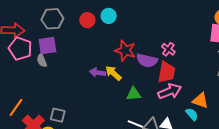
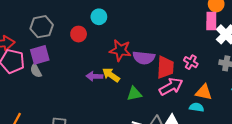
red circle: (87, 20) -> (79, 34), moved
pink cross: (168, 49) -> (191, 62), moved
cyan semicircle: (192, 114) -> (197, 107), turned -32

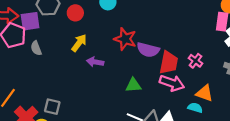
red circle: (79, 34) -> (75, 13), moved
purple square: (40, 55) -> (30, 21), moved
yellow arrow: (111, 75) -> (79, 43), moved, turned 84
pink arrow: (171, 87) -> (172, 83), turned 40

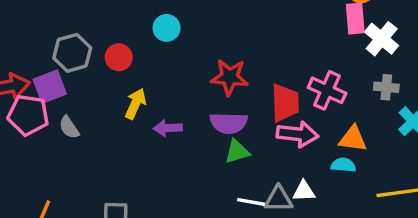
red star: (125, 39) -> (230, 77), moved
purple semicircle: (148, 50) -> (229, 123), moved
pink cross: (195, 61) -> (327, 90), size x1.5

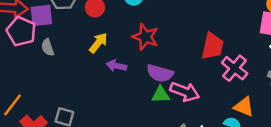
red star: (230, 77) -> (145, 37), moved
red trapezoid: (285, 103) -> (212, 46), moved
pink arrow: (297, 134) -> (185, 92), moved

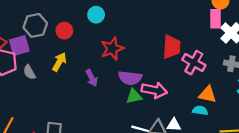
red star: (145, 37) -> (112, 49), turned -30
yellow arrow: (98, 43) -> (59, 62), moved
purple arrow: (116, 66) -> (92, 78), turned -119

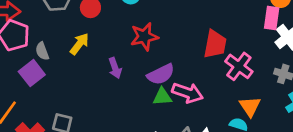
purple square: (19, 46) -> (32, 73), moved, turned -30
purple semicircle: (130, 78) -> (161, 74), turned -40
orange triangle: (208, 94) -> (250, 106), turned 36

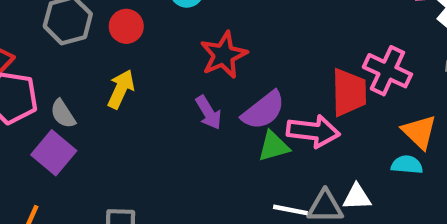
red trapezoid: (215, 44) -> (349, 92), moved
purple arrow: (115, 68) -> (209, 113), moved

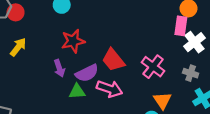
red circle: (126, 26) -> (16, 12), moved
red trapezoid: (349, 92) -> (113, 60), moved, turned 130
green triangle: (274, 146) -> (77, 91), moved

